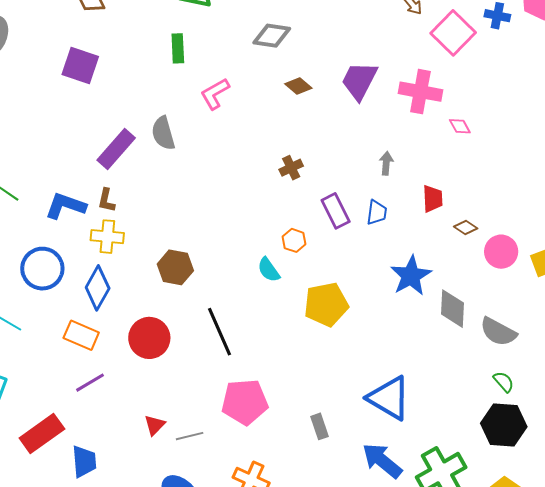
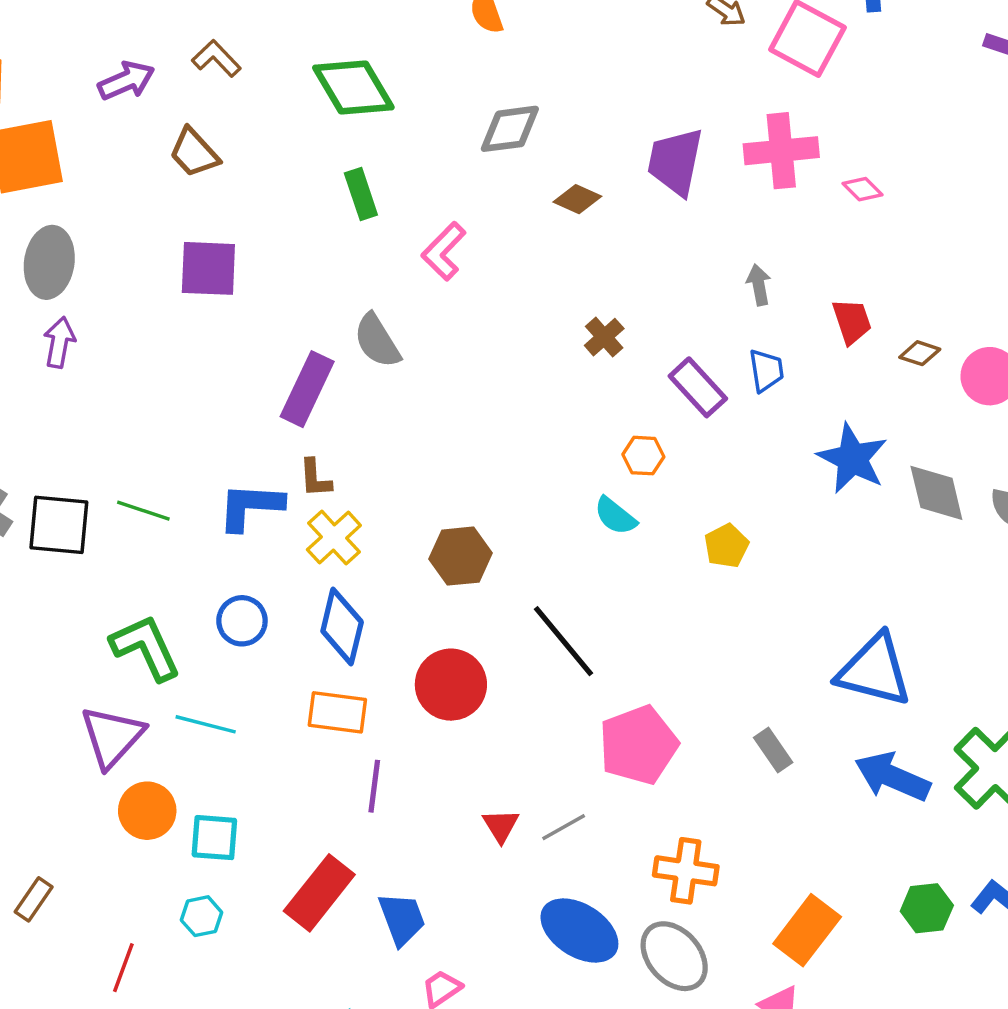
yellow cross: (107, 237) -> (334, 537), turned -32
blue circle: (42, 269) -> (242, 621), size x0.7
yellow pentagon: (326, 304) -> (726, 546), size x0.6
purple line: (90, 383) -> (374, 786), turned -36

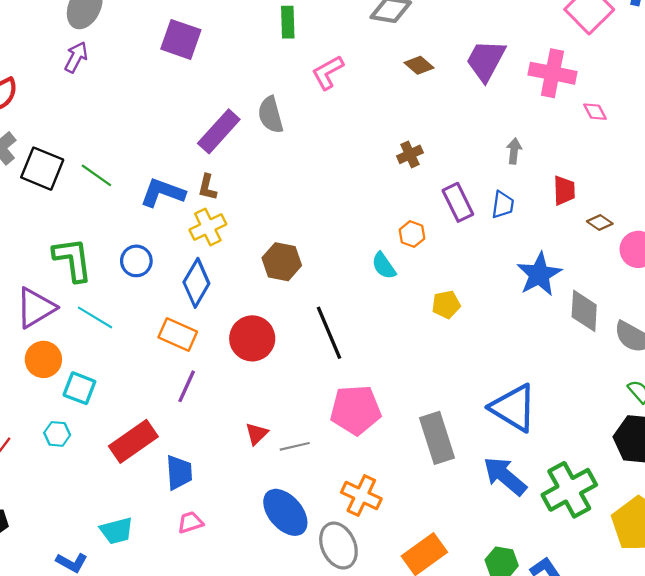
gray rectangle: (773, 750) -> (437, 438), size x1.8

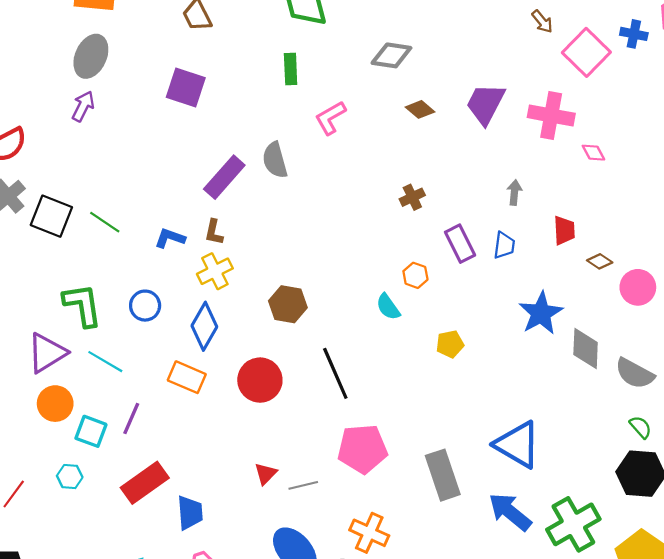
blue L-shape: (163, 193) -> (170, 238), size x0.7
purple line: (187, 386) -> (131, 419), moved

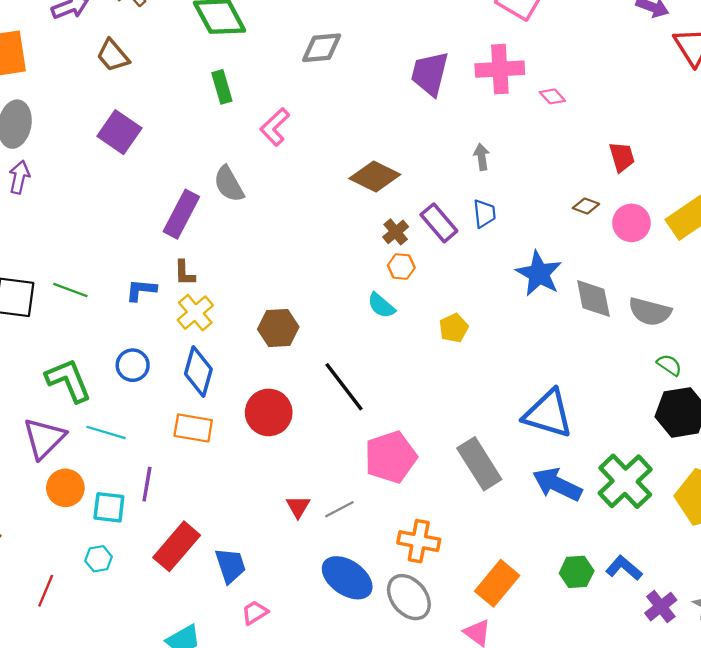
purple square: (186, 87) -> (119, 132), turned 30
brown diamond: (420, 109) -> (375, 176), moved, size x1.6
brown cross: (412, 197) -> (396, 232), moved
red trapezoid: (564, 230) -> (622, 157), moved

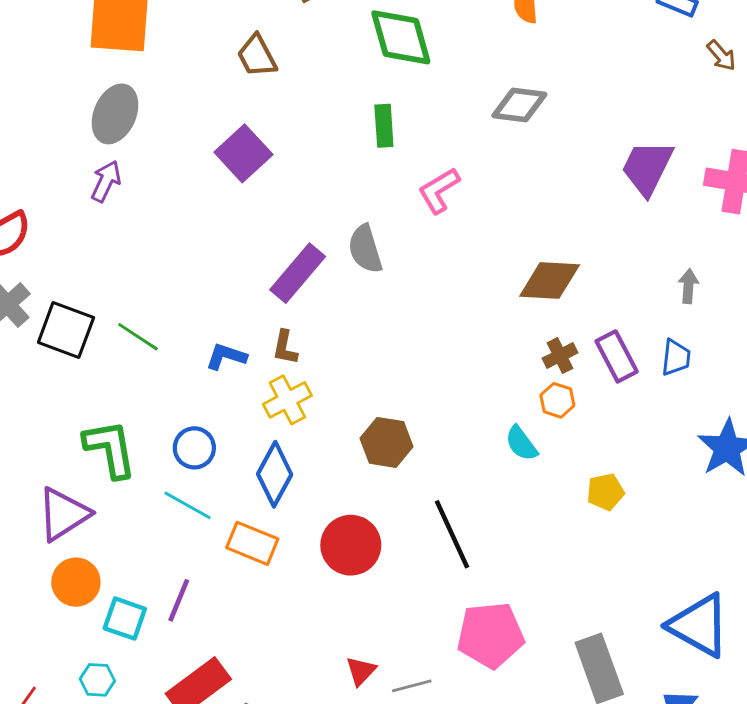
brown diamond: (375, 176) -> (550, 281), turned -36
cyan line: (106, 432) -> (188, 505), moved

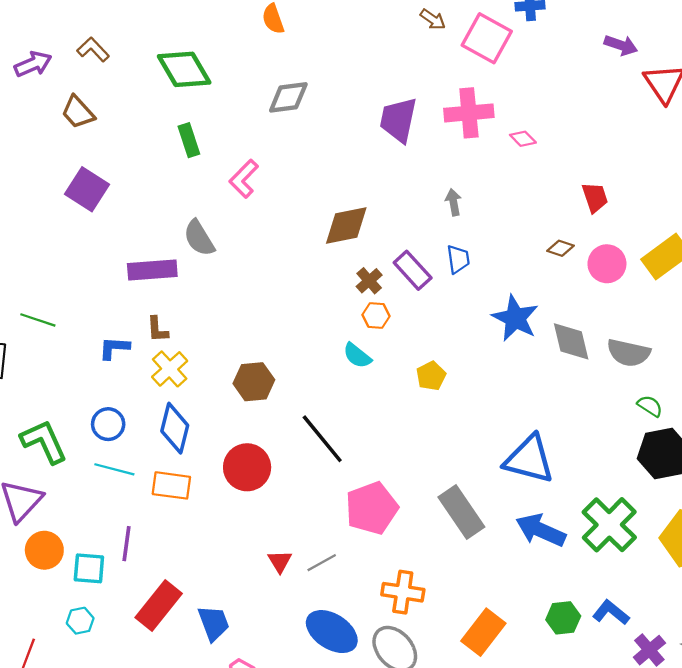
purple rectangle: (298, 273) -> (152, 270), turned 60
green line: (138, 337) -> (38, 320), moved

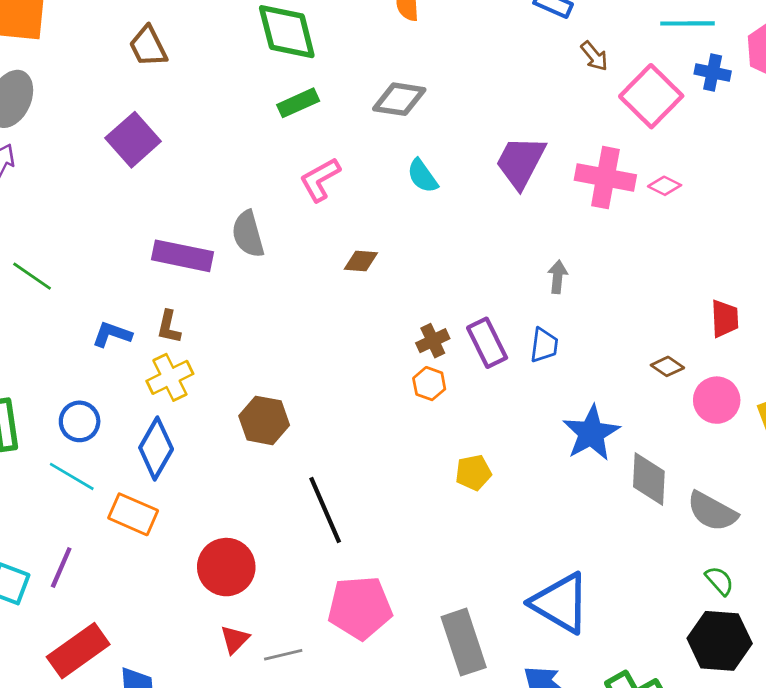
pink diamond: (523, 139) -> (665, 186), moved, turned -35
green rectangle: (189, 140) -> (298, 103), moved, turned 68
brown diamond: (346, 226) -> (361, 261), moved, size x0.6
cyan semicircle: (357, 356) -> (422, 176), moved
red circle: (247, 467) -> (226, 567), moved

